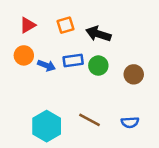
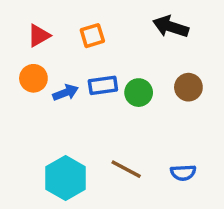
black arrow: (98, 34) -> (171, 27), moved
blue arrow: (47, 66) -> (66, 93), turned -42
brown circle: (134, 74) -> (188, 87), moved

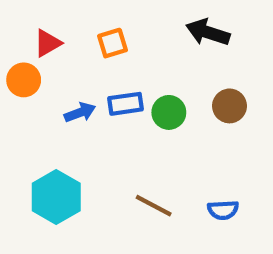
orange circle: (33, 78) -> (24, 80), moved
cyan hexagon: (66, 178) -> (56, 197), moved

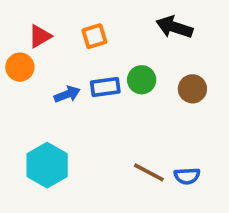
green circle: (169, 112) -> (142, 80), moved
brown line: (154, 206) -> (149, 172), moved

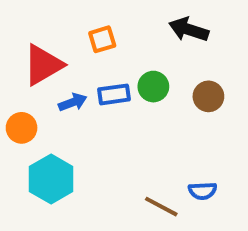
red triangle: (40, 36) -> (43, 65), moved, size x1.6
orange circle: (20, 67) -> (22, 128), moved
brown line: (149, 172) -> (161, 207), moved

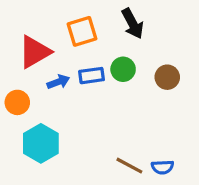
black arrow: (189, 29) -> (133, 23), moved, turned -136
orange square: (102, 39) -> (82, 31), size x1.4
blue semicircle: (203, 191) -> (163, 167), moved

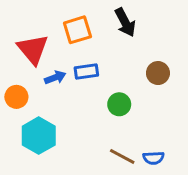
red triangle: (35, 52) -> (33, 49), turned -40
green circle: (123, 69) -> (119, 104), moved

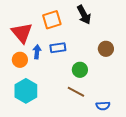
blue arrow: (55, 77) -> (37, 52), turned -64
orange circle: (16, 97) -> (20, 60), moved
brown line: (122, 156) -> (76, 92), moved

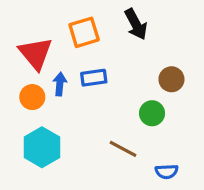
green circle: (80, 70) -> (152, 113), moved

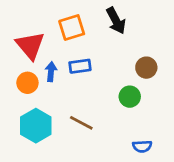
brown line: (123, 149) -> (81, 123), moved

